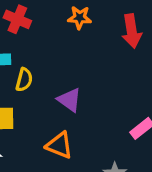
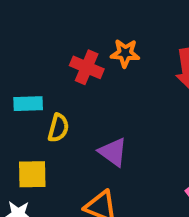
red cross: (17, 19) -> (87, 67), moved

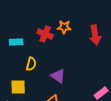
cyan rectangle: (28, 104) -> (16, 42), moved

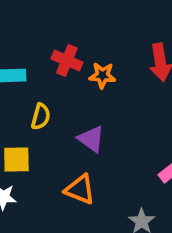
orange star: (64, 27) -> (102, 75), moved

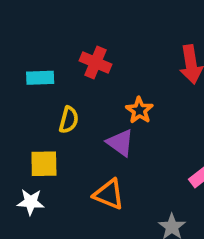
orange star: (102, 75) -> (139, 110), moved, turned 30

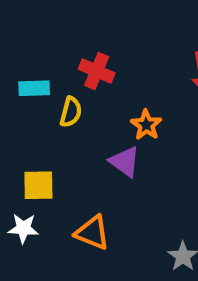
yellow semicircle: (69, 120) -> (71, 112), moved
orange triangle: (109, 194) -> (92, 233), moved

